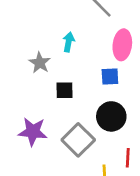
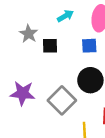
cyan arrow: (69, 42) -> (65, 16), moved, turned 49
black square: (64, 90) -> (50, 46), moved

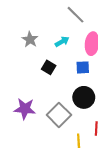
gray star: (29, 34) -> (30, 39), moved
black square: (50, 46) -> (49, 67), turned 32

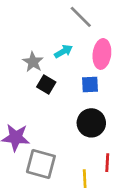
gray star: (30, 39) -> (33, 62), moved
gray square: (59, 115) -> (41, 164), moved, turned -30

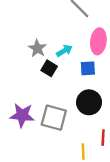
cyan arrow: (63, 51) -> (64, 51), moved
gray square: (41, 164) -> (54, 118), moved

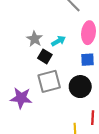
blue square: (88, 68) -> (87, 60), moved
gray square: (54, 118) -> (49, 81), moved, turned -30

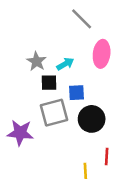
black square: (45, 56) -> (49, 83), turned -32
blue square: (87, 60) -> (77, 93), moved

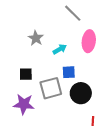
gray star: (36, 61) -> (36, 38), moved
black square: (49, 83) -> (26, 74), moved

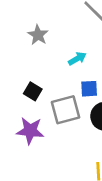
gray star: (36, 38) -> (38, 35), moved
black square: (26, 74) -> (33, 91), turned 32

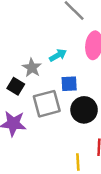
gray star: (38, 35) -> (32, 68), moved

